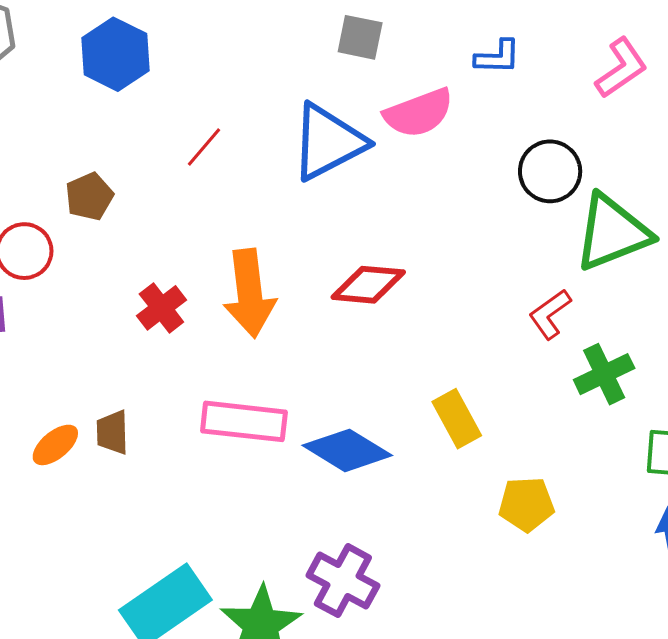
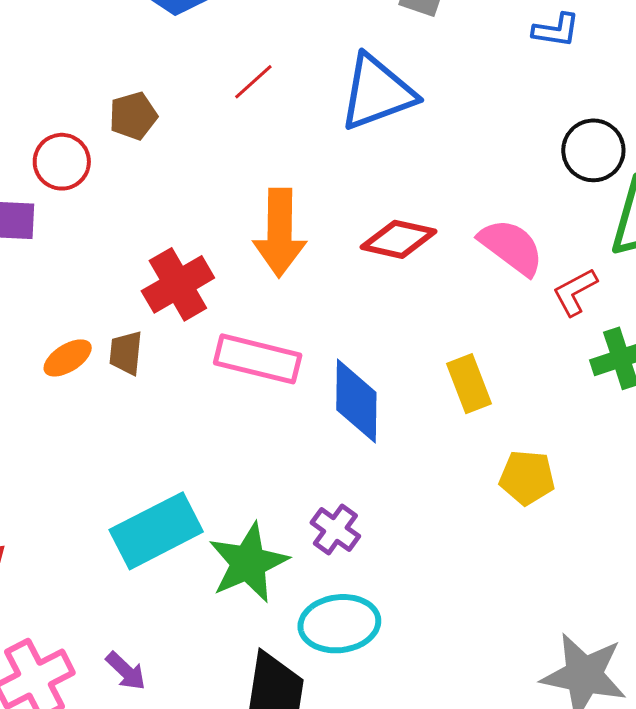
pink semicircle: (419, 113) -> (511, 247), moved, turned -130
red cross: (161, 308) -> (178, 284), moved, size x1.4
blue diamond: (347, 450) -> (356, 401), turned 52
purple cross: (343, 581) -> (335, 529), size x0.7

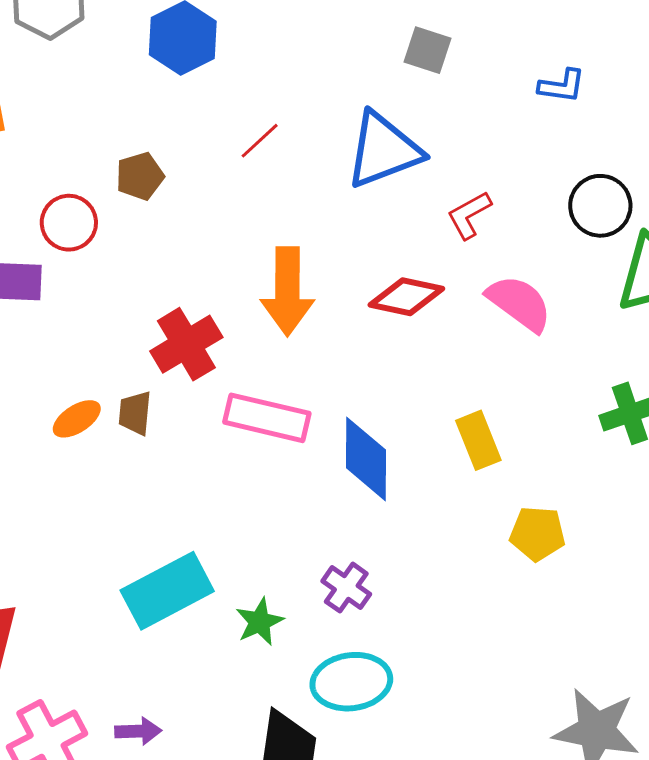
red L-shape: (575, 292) -> (469, 215), moved
green star: (248, 563) -> (260, 622), size x0.6
purple arrow: (126, 671) -> (138, 731), turned -45

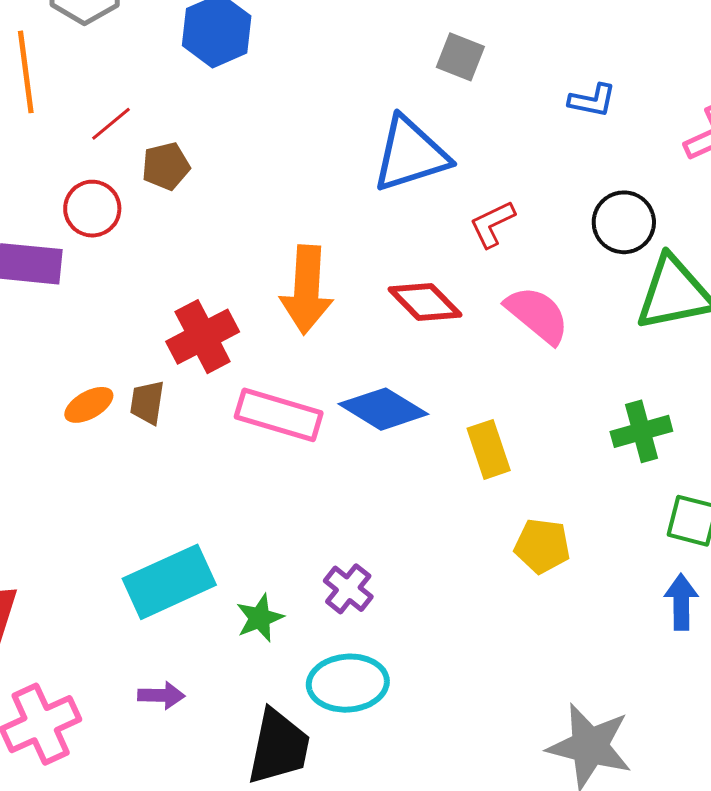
red line: (260, 141) -> (111, 124), moved
red diamond: (406, 297) -> (425, 302), turned 30
blue diamond: (366, 459) -> (383, 409), moved, turned -62
purple arrow: (138, 731) -> (161, 695), moved

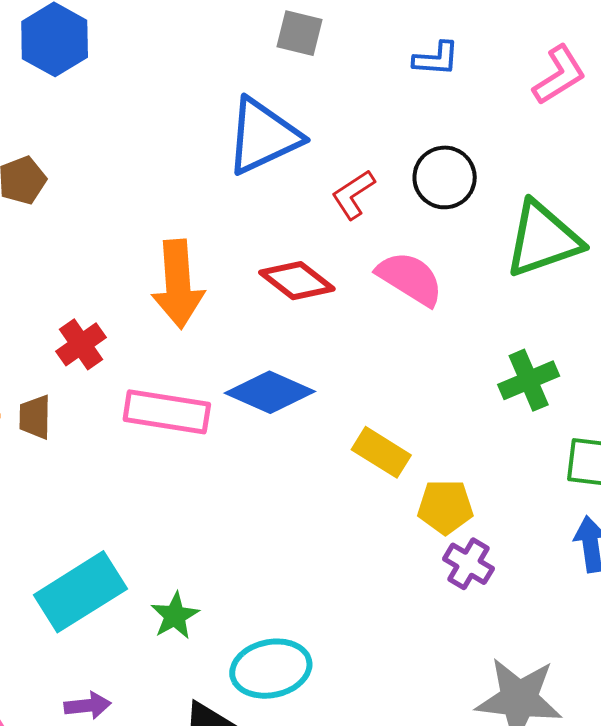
black circle: (624, 222) -> (445, 177), moved
red cross: (203, 337) -> (81, 344), size x0.7
yellow rectangle: (489, 449) -> (381, 452), moved, turned -32
purple cross: (348, 589) -> (468, 564), moved

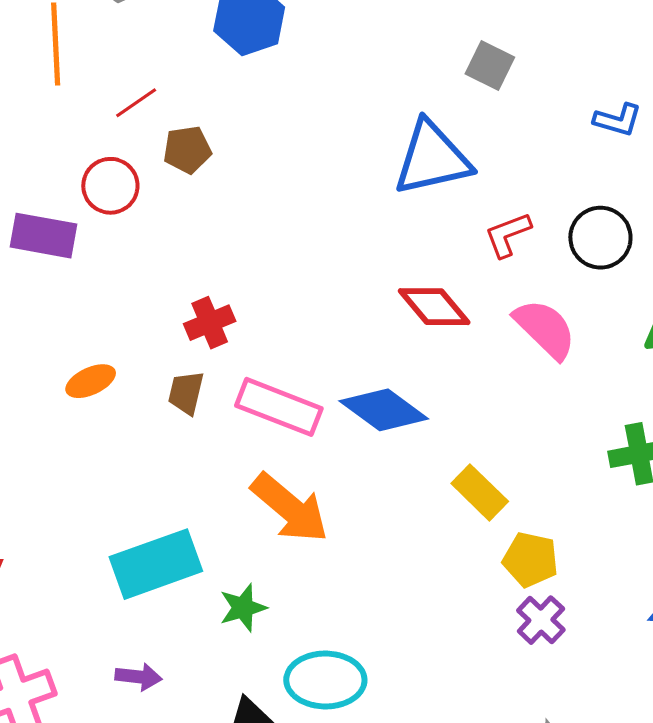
orange arrow: (178, 284) -> (290, 508), moved, turned -58
brown trapezoid: (35, 417) -> (186, 393), moved

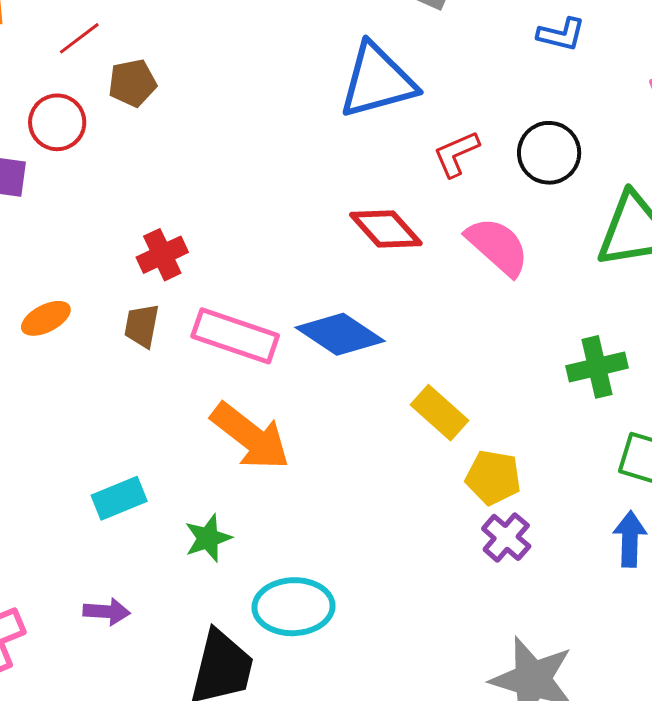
cyan rectangle: (156, 564) -> (119, 498), size x0.6

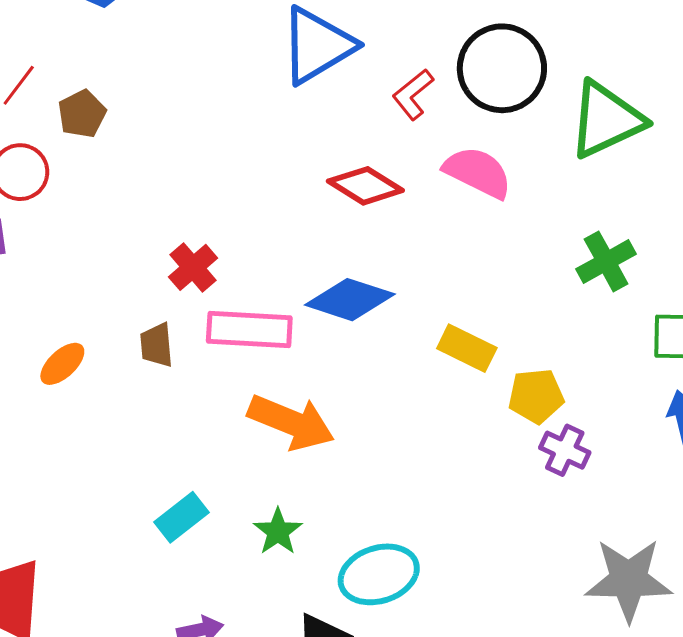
black circle: (549, 153) -> (502, 68), size x1.4
red cross: (162, 255) -> (193, 267), moved

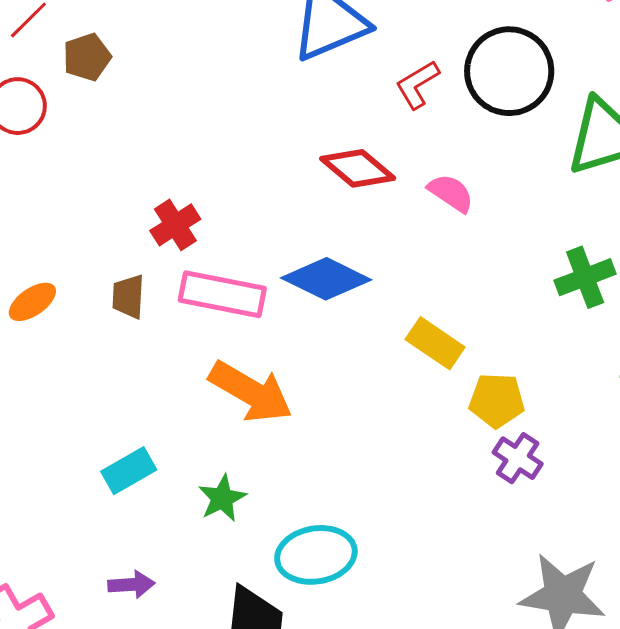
pink semicircle: (478, 172) -> (451, 193), moved, size x0.7

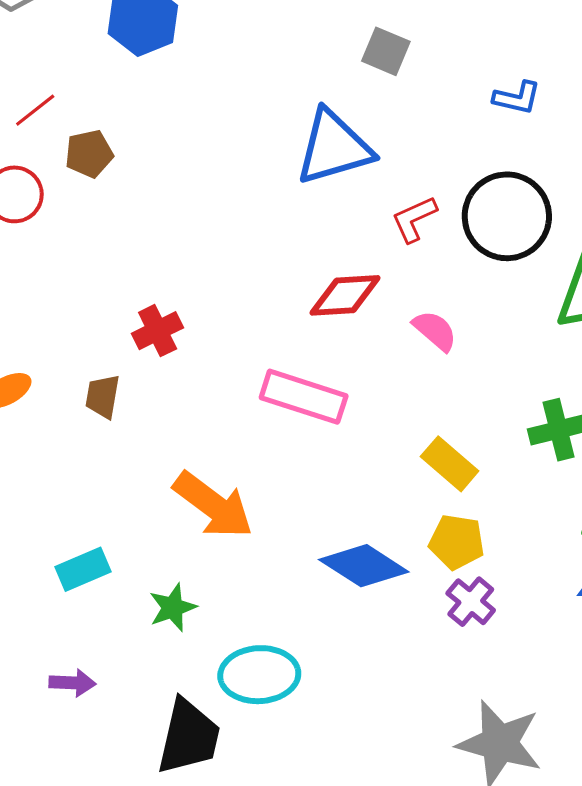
red diamond: (358, 168) -> (345, 295), turned -50
blue diamond: (326, 279) -> (364, 566), moved
pink rectangle: (222, 294) -> (304, 397), moved
yellow rectangle: (435, 343) -> (450, 464), moved

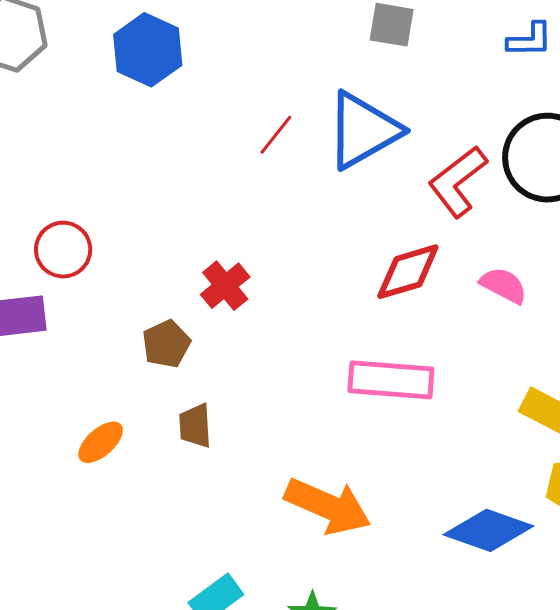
red line: (35, 110) -> (276, 135), moved
brown pentagon: (89, 154) -> (166, 344), moved
red L-shape: (414, 219) -> (458, 181), size x1.4
red cross: (158, 331) -> (225, 286), moved

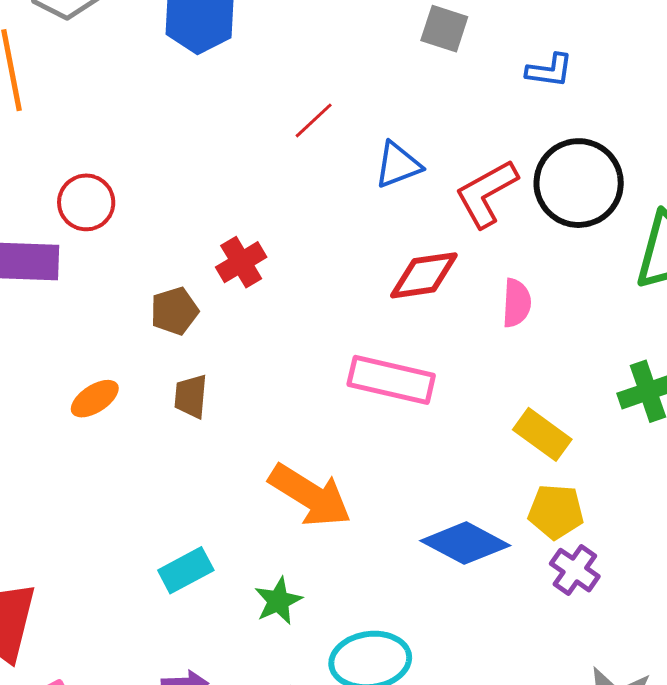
blue L-shape: (530, 40) -> (550, 71), moved
blue triangle: (363, 130) -> (398, 165), moved, size x0.6
pink semicircle: (504, 285) -> (516, 303), turned 57

